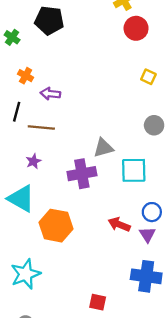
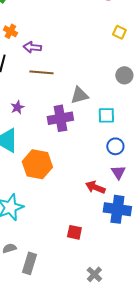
brown line: (41, 127) -> (41, 72), moved
cyan square: (134, 170) -> (106, 115), size x0.7
blue circle: (152, 212) -> (115, 146), moved
red arrow: (119, 224) -> (95, 187), moved

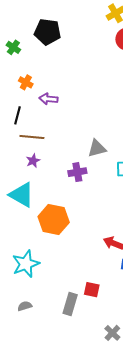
brown line: (41, 72) -> (32, 137), moved
purple cross: (60, 118) -> (77, 172), size x0.7
gray rectangle: (29, 263) -> (70, 304), moved

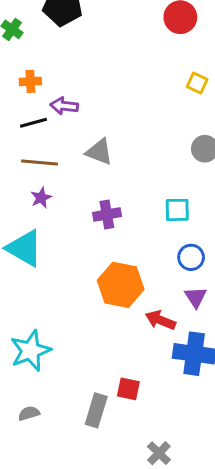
orange cross: (26, 82) -> (30, 81), turned -32
black line: (18, 115) -> (33, 123), moved, turned 60
gray triangle: (97, 148) -> (99, 152), moved, turned 36
orange hexagon: (54, 219) -> (121, 285), moved

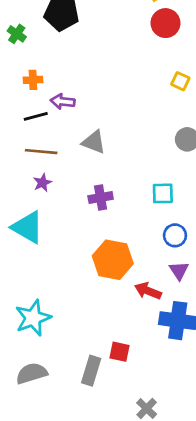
gray semicircle: (29, 413) -> (32, 373), size x1.6

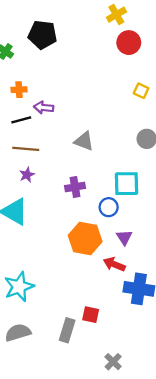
gray triangle: (94, 142) -> (84, 141), moved
cyan square: (163, 193) -> (127, 184), size x1.4
blue circle: (175, 235) -> (109, 207), moved
purple triangle: (179, 271) -> (124, 237), moved

